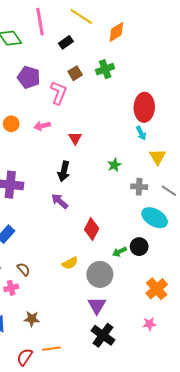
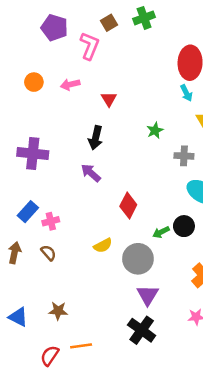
pink cross: (11, 288) -> (51, 221), moved
purple triangle: (97, 305) -> (148, 295), moved

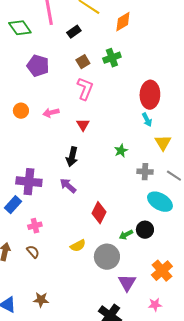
pink L-shape: (90, 46) -> (85, 89), moved
purple cross: (33, 153) -> (29, 182), moved
blue rectangle: (28, 212) -> (13, 205), moved
purple triangle: (148, 295) -> (127, 283), moved

